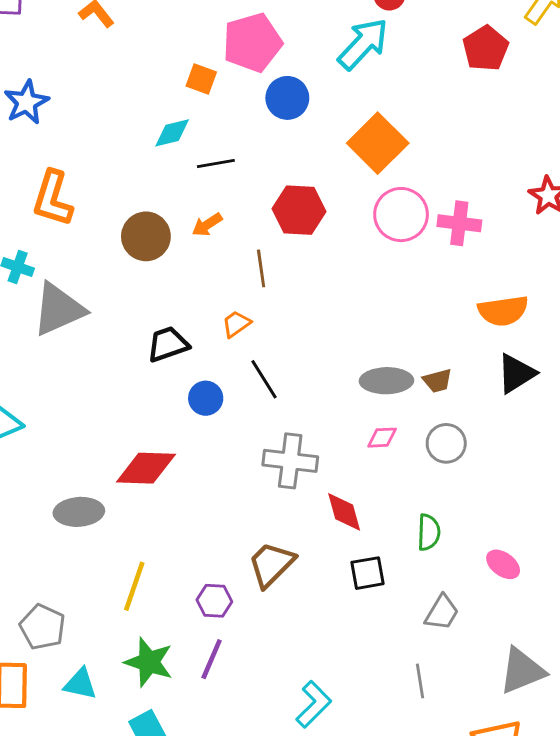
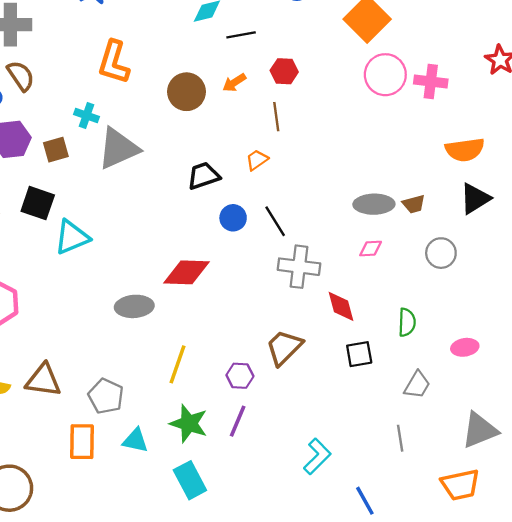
red hexagon: (299, 210) -> (284, 71), moved, size x0.7
black line: (264, 379) -> (275, 221), moved
gray circle: (446, 443) -> (441, 253), moved
pink ellipse: (503, 564) -> (465, 347), turned -45

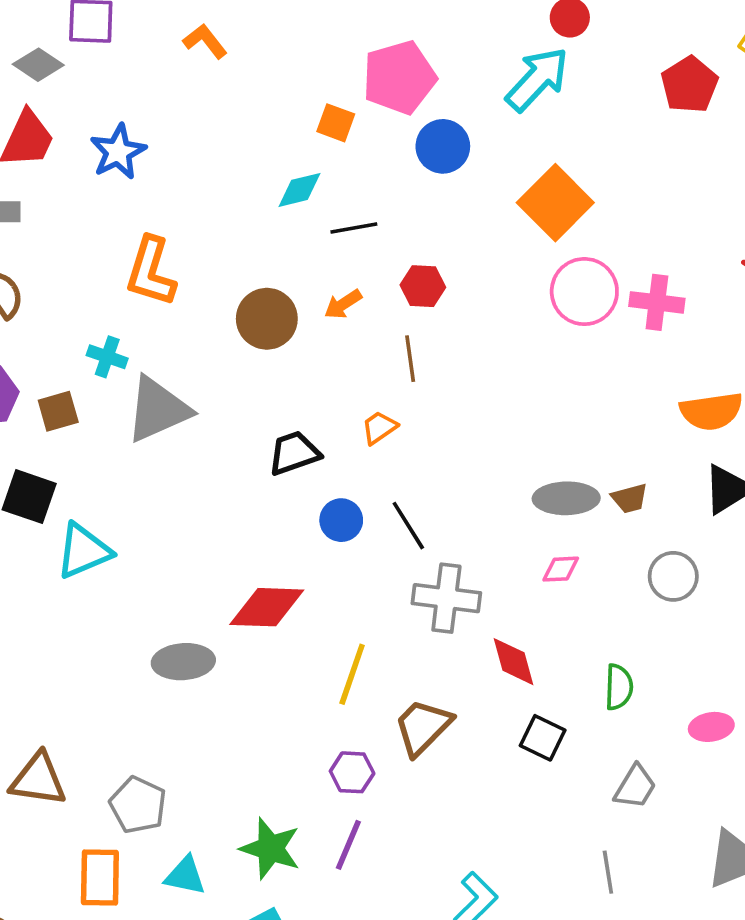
black square: (359, 354) -> (543, 738), turned 36
yellow line: (177, 364) -> (352, 674), moved

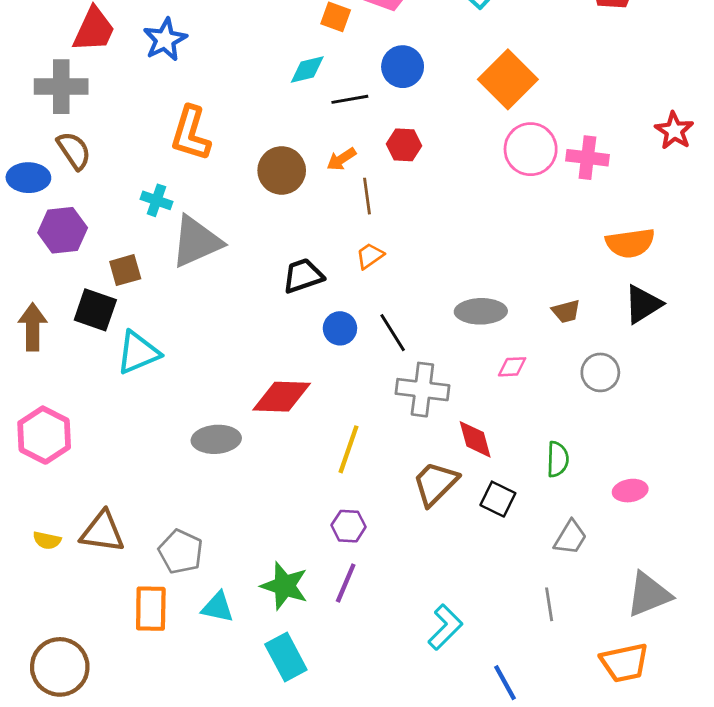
blue circle: (443, 146) -> (403, 67), moved
brown line: (410, 359) -> (367, 196), moved
brown square: (58, 411) -> (125, 270), moved
gray ellipse: (566, 498) -> (481, 311), moved
brown trapezoid: (423, 727) -> (435, 483), moved

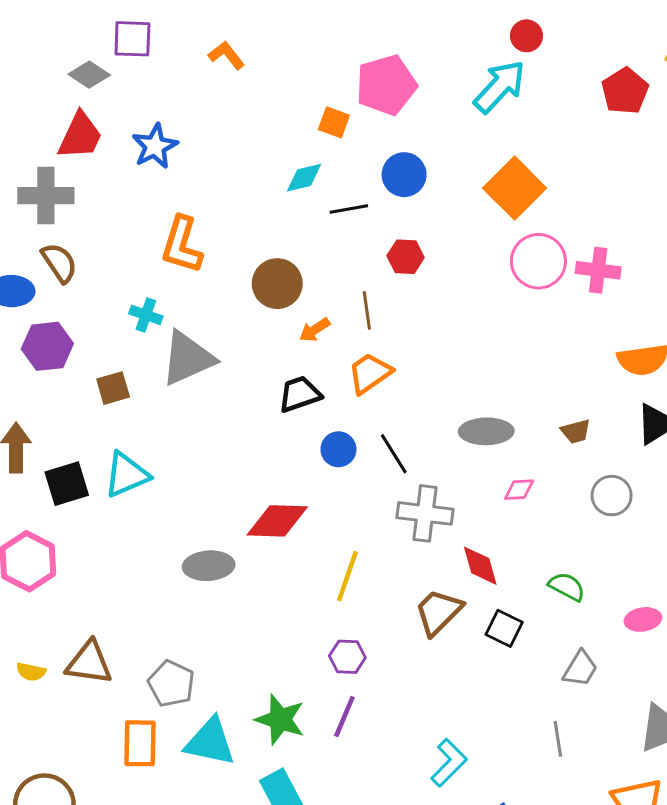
orange arrow: (341, 159) -> (315, 330), moved
orange trapezoid: (370, 256) -> (370, 373), size x1.5
black square: (95, 310) -> (67, 484), moved, turned -36
green semicircle: (558, 459) -> (567, 587), turned -64
cyan triangle: (218, 607) -> (210, 742), size x1.5

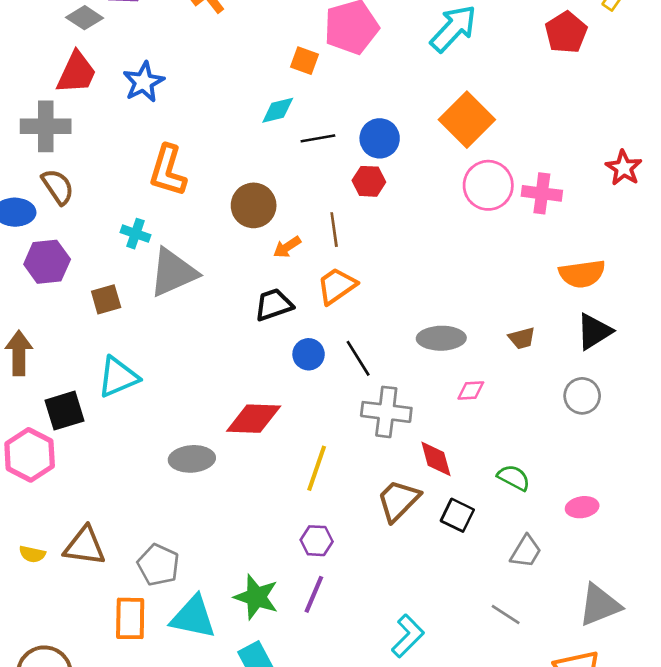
blue circle: (404, 175) -> (380, 138), moved
black square: (67, 484) -> (64, 411), moved
gray circle: (612, 496) -> (582, 396), moved
gray line: (558, 739) -> (506, 614), turned -48

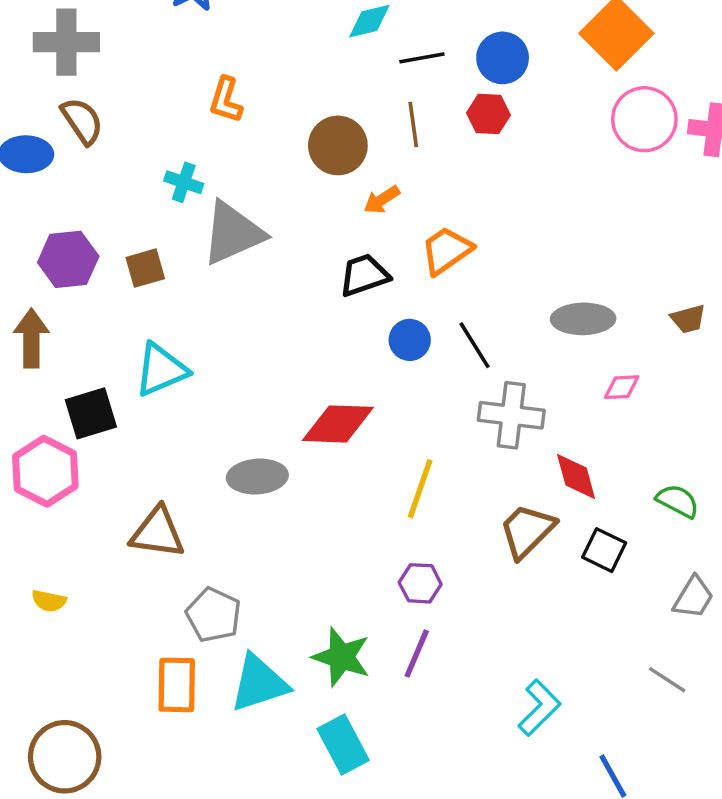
orange L-shape: (168, 171) -> (226, 100), size x0.7
brown line: (334, 230) -> (413, 124), moved
purple hexagon: (47, 262) -> (68, 259), moved
brown triangle: (85, 546) -> (157, 533), moved
cyan triangle: (193, 617) -> (259, 683), turned -30

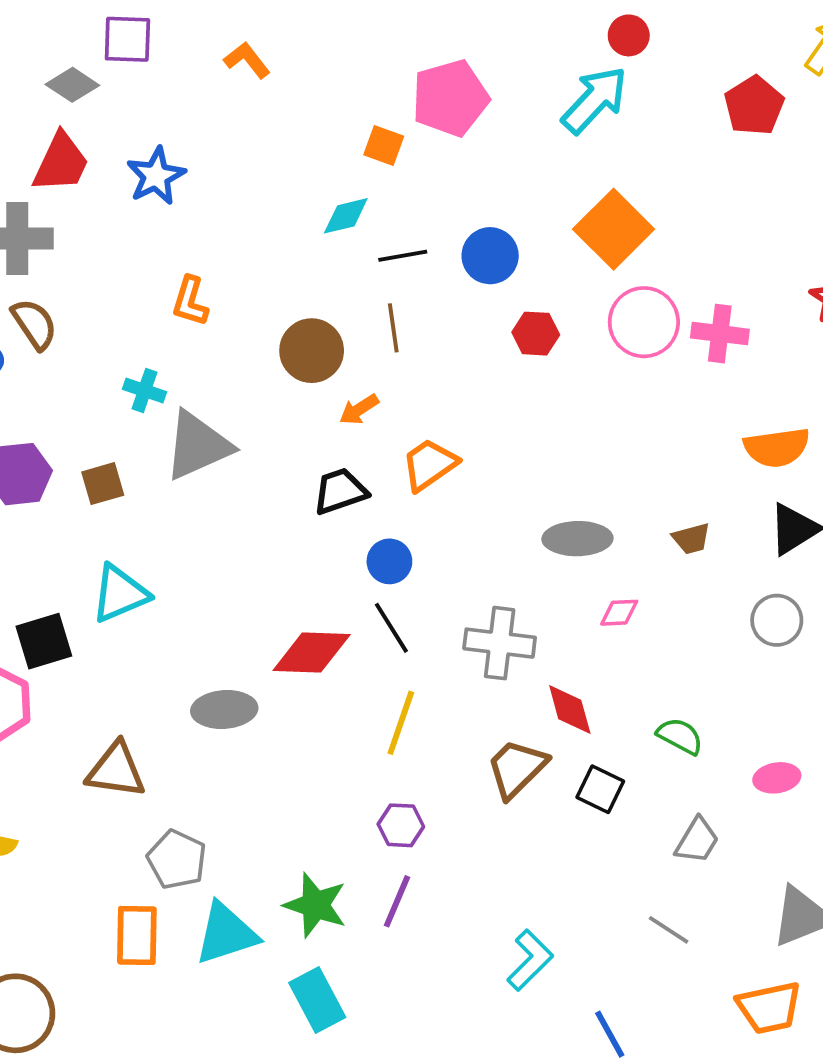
red hexagon: (489, 114) -> (536, 334), moved
black line: (474, 345) -> (391, 628), moved

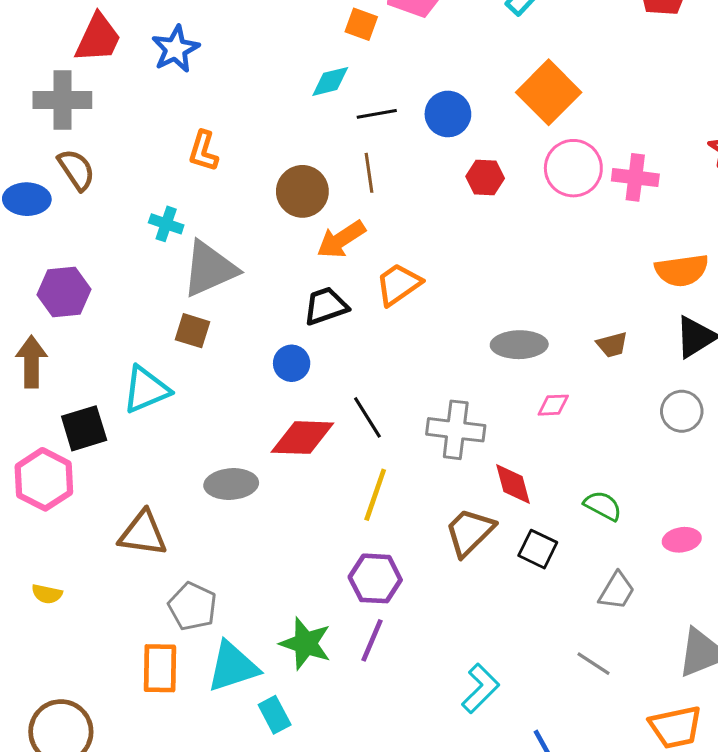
orange arrow: (359, 409) -> (341, 239), size x1.5
brown square: (103, 484) -> (192, 331), moved, turned 33
blue circle: (389, 561) -> (292, 363), moved
purple hexagon: (401, 825) -> (375, 578), size x1.4
cyan rectangle: (317, 1000) -> (275, 715), moved, size x0.7

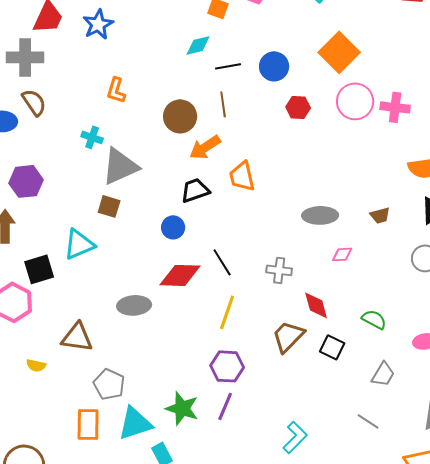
orange trapezoid: (398, 284) -> (242, 176), turned -68
gray cross: (456, 430) -> (279, 270), size x0.7
yellow semicircle: (47, 594) -> (36, 365), moved

